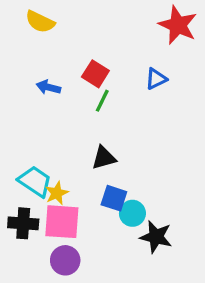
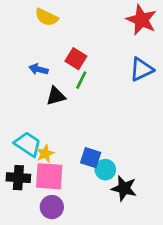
yellow semicircle: (40, 22) -> (46, 17), moved
blue triangle: (156, 79) -> (141, 69), moved, size x1.4
black triangle: (104, 158) -> (56, 96), moved

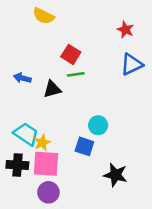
red star: (141, 20) -> (125, 30), moved, size x0.6
blue arrow: (38, 69) -> (22, 78), moved
green line: (81, 80) -> (76, 74), turned 56
cyan circle: (105, 170) -> (98, 125), moved

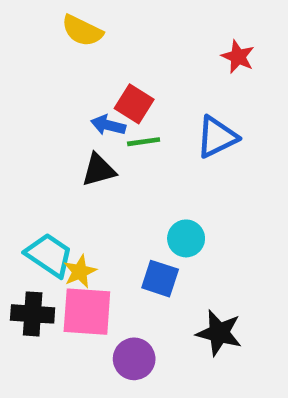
blue triangle: (132, 64) -> (217, 137), moved
blue arrow: (22, 78) -> (108, 125), moved
purple circle: (48, 192) -> (134, 359), moved

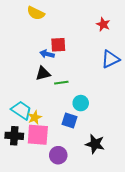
red square: (134, 104) -> (58, 45), turned -35
blue triangle: (217, 137) -> (110, 59), moved
green line: (144, 142) -> (61, 83), moved

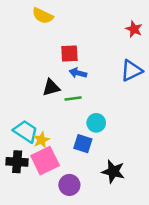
red star: (103, 24) -> (134, 29), moved
blue arrow: (47, 54) -> (78, 73), moved
pink square: (38, 135) -> (45, 161), turned -30

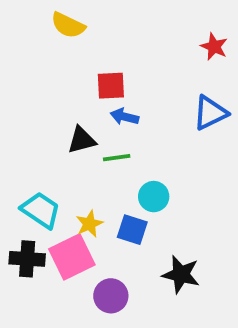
yellow star: (41, 140) -> (89, 224), moved

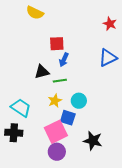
blue arrow: (124, 117) -> (64, 60), turned -80
yellow star: (89, 224) -> (55, 101), moved
pink square: (72, 257) -> (56, 132), moved

